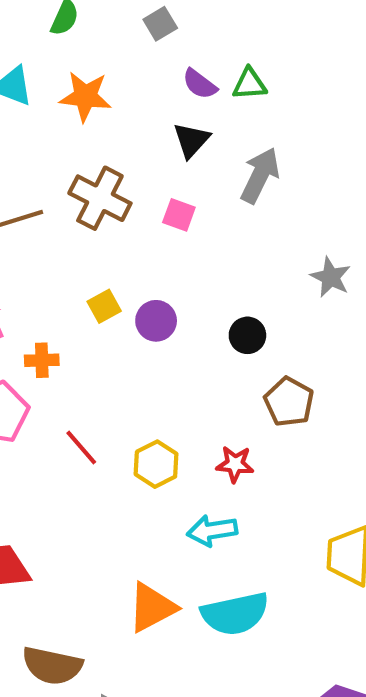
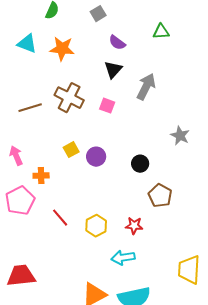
green triangle: (250, 84) -> (161, 32), moved

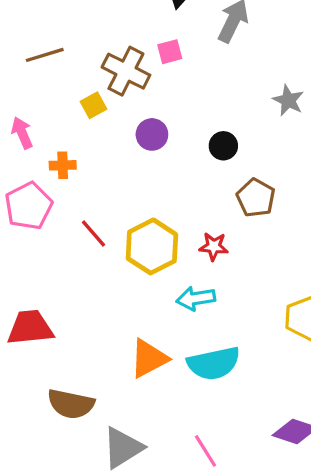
brown cross: (69, 98) -> (126, 71), moved
pink square: (107, 106) -> (170, 52), turned -35
yellow square: (71, 150) -> (94, 105), moved
yellow hexagon: (96, 226) -> (152, 246), size x1.5

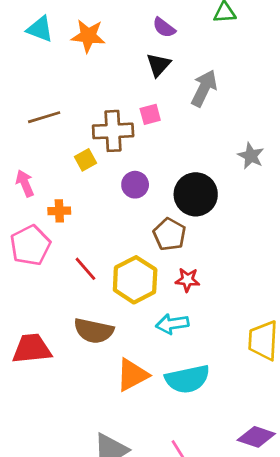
brown cross: (126, 71) -> (113, 131), turned -30
black circle: (223, 146) -> (196, 194), size x1.8
brown pentagon: (256, 198) -> (170, 234), moved
brown semicircle: (71, 404) -> (94, 331), moved

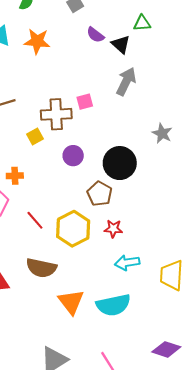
black triangle: (158, 65) -> (121, 44), moved, turned -30
cyan arrow: (172, 324) -> (127, 263), moved
orange triangle: (132, 375) -> (71, 302), turned -40

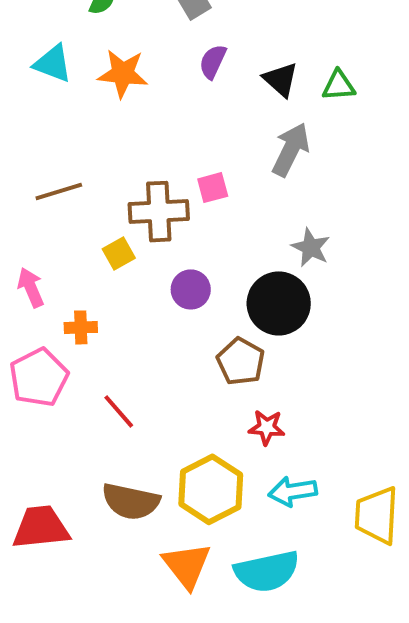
green triangle: (142, 23) -> (339, 86), moved
purple semicircle: (95, 35) -> (213, 62), moved, turned 78
gray star: (162, 133) -> (311, 248), moved
yellow hexagon: (73, 229) -> (211, 489), moved

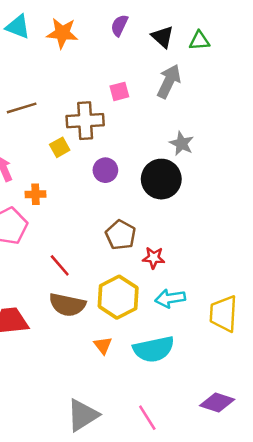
pink square: (213, 188) -> (119, 91), moved
brown pentagon: (241, 361) -> (121, 235), moved
red line: (119, 411) -> (60, 265), moved
orange triangle: (187, 565) -> (103, 345), size x0.6

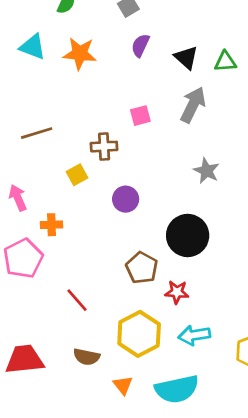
brown cross: (85, 121) -> (104, 147), size x0.7
black circle: (161, 179) -> (188, 235), moved
brown semicircle: (67, 305) -> (87, 357), moved, size x0.7

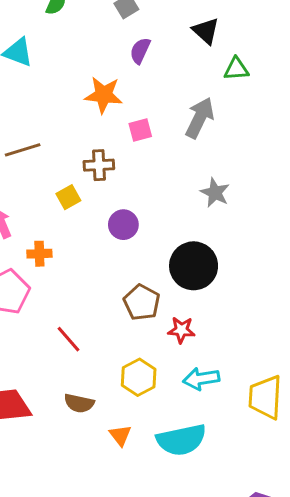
orange star: (80, 54) -> (104, 95), moved
black triangle: (186, 58) -> (206, 31), moved
yellow hexagon: (139, 334) -> (139, 377), size x0.7

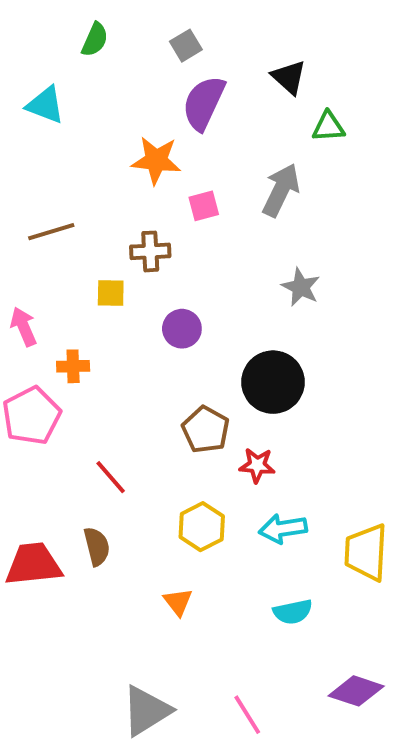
purple semicircle: (140, 51) -> (204, 103), size x1.6
yellow square: (68, 197) -> (111, 293), turned 30
brown semicircle: (79, 403) -> (97, 546), moved, turned -116
cyan semicircle: (181, 440) -> (293, 612), moved, size x0.6

